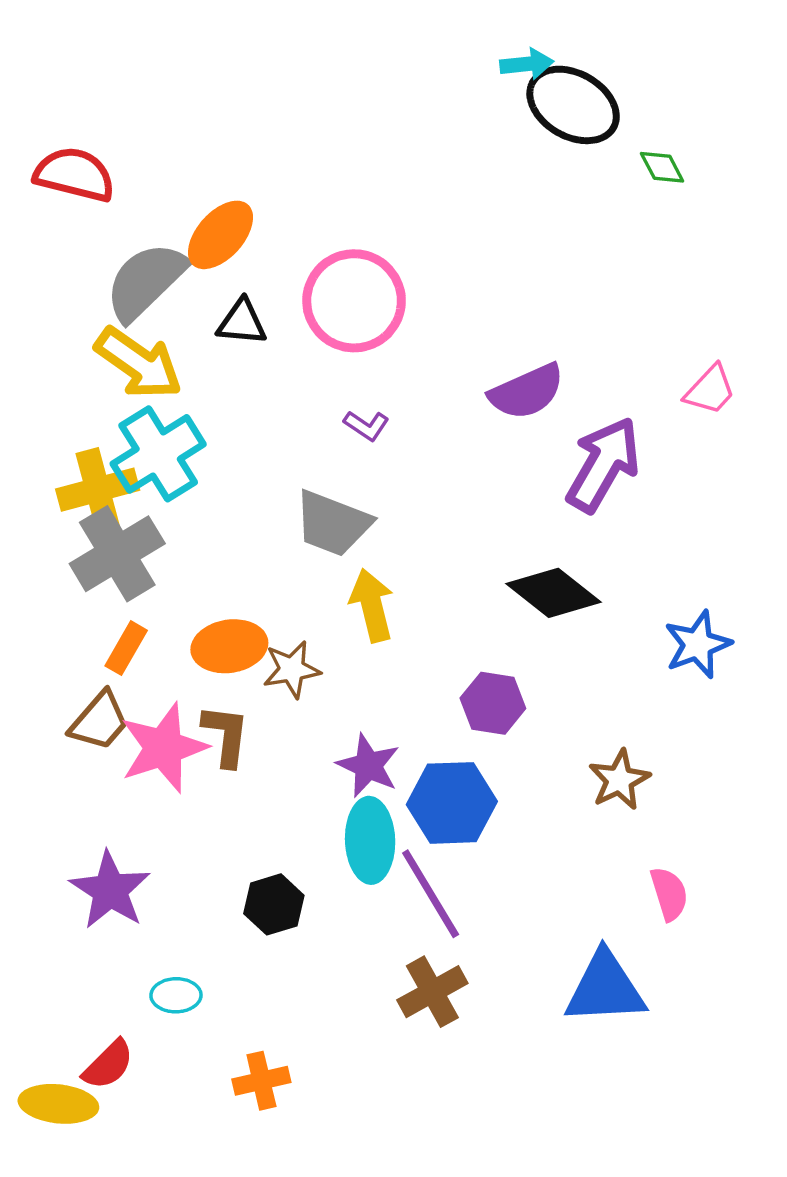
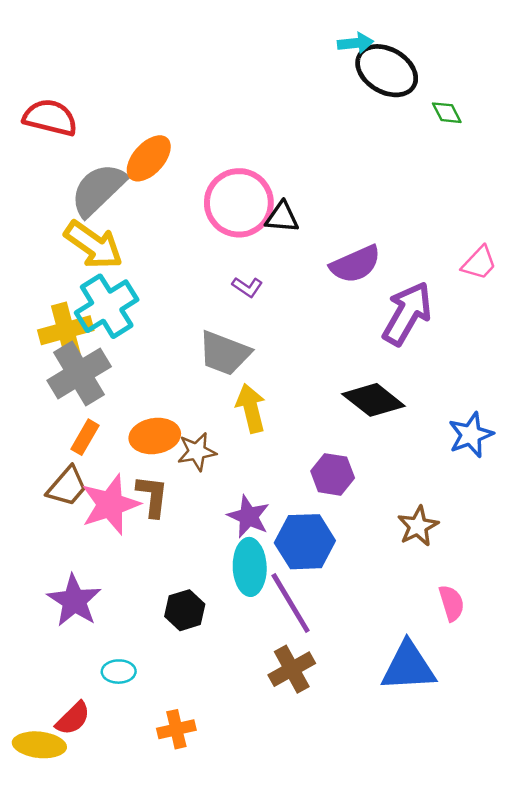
black triangle: (242, 322) -> (282, 217), moved

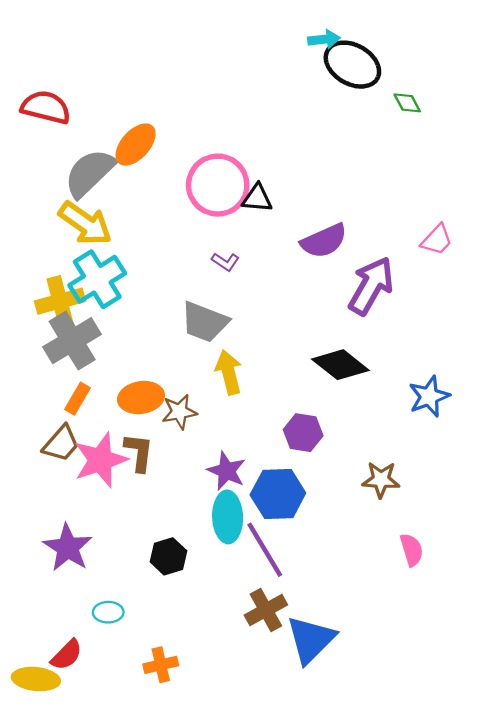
brown star: (418, 526) -> (381, 480), turned 30
blue triangle: (408, 667) -> (311, 640), moved, turned -42

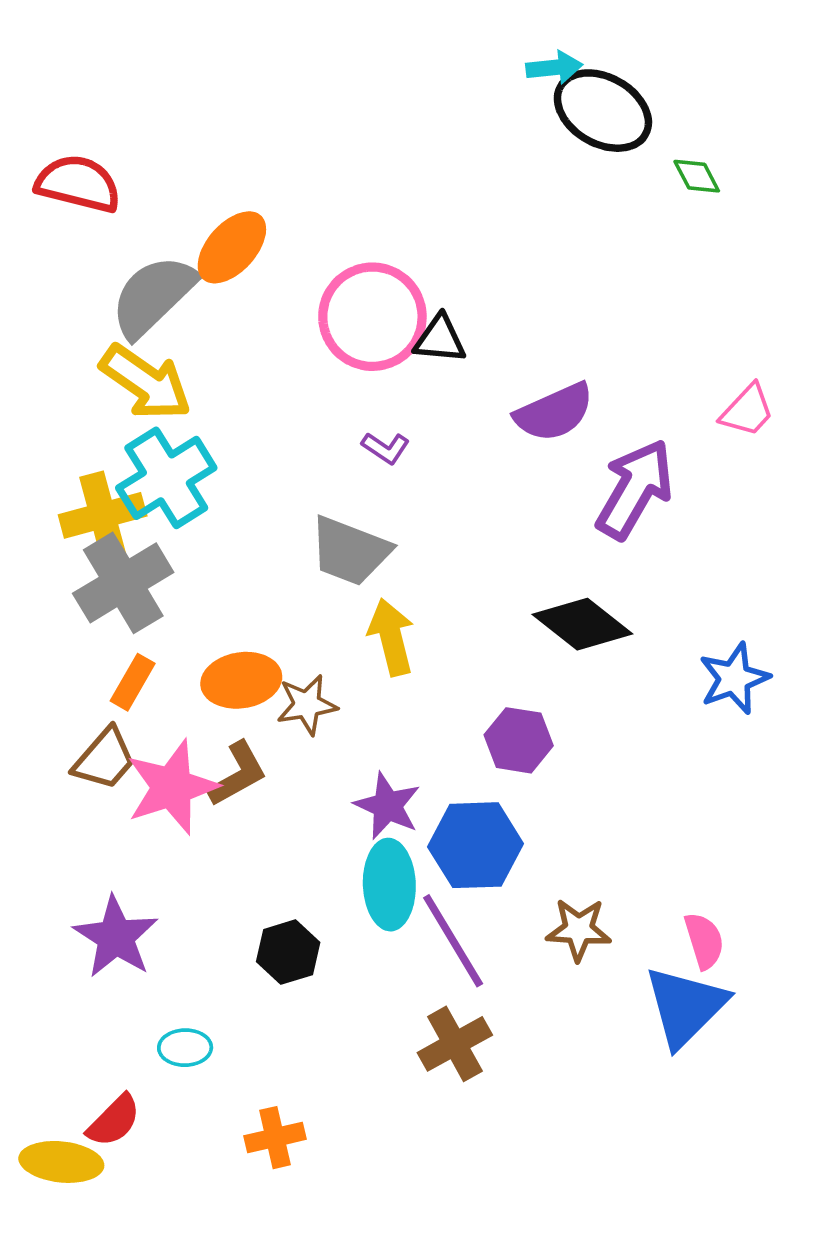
brown L-shape: (139, 452) -> (238, 774), turned 54
brown star: (381, 480) -> (579, 930), moved
blue triangle: (311, 640) -> (685, 1006), moved

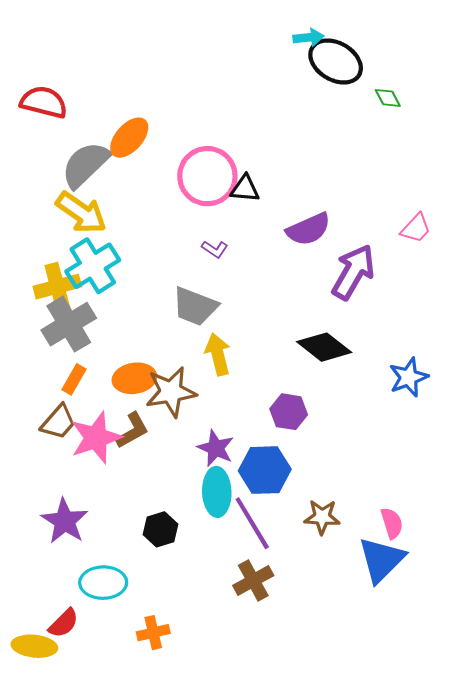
brown star: (307, 705) -> (171, 392), size x1.5
cyan ellipse: (185, 1048) -> (103, 583), size x1.6

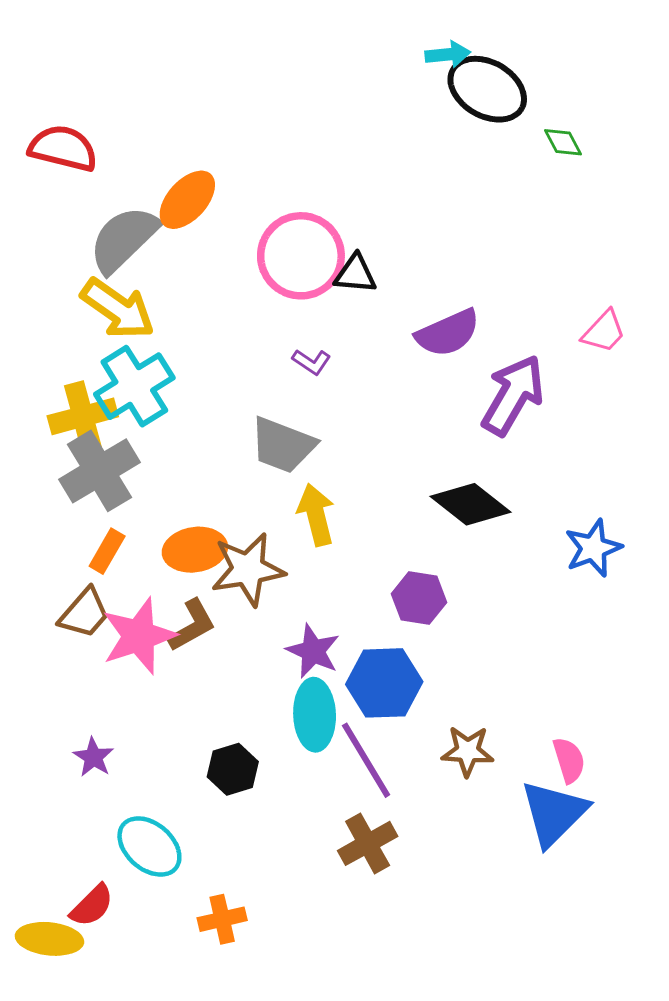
purple star: (65, 521) -> (93, 757), size x0.6
cyan ellipse: (103, 583) -> (149, 846), turned 42

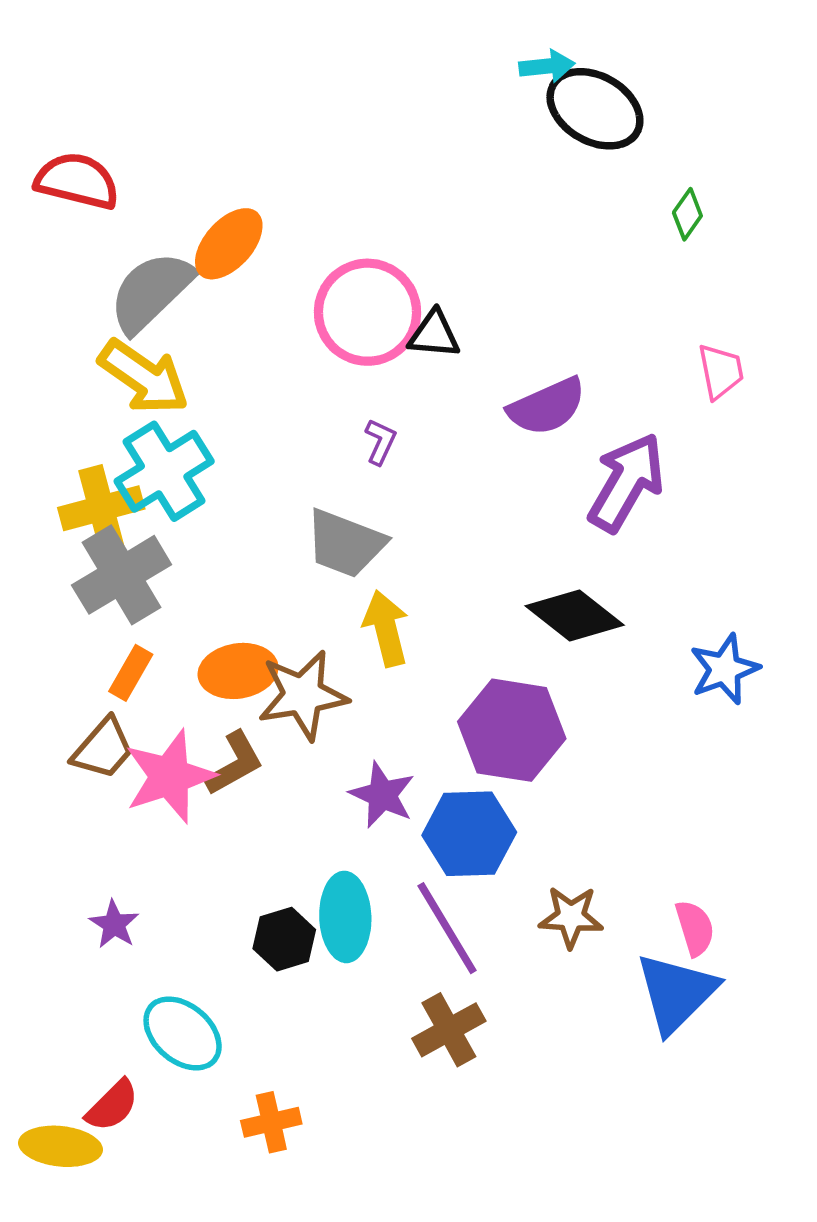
green diamond: (563, 142) -> (687, 214), moved, turned 63
pink trapezoid: (604, 332) -> (721, 371), moved, turned -54
purple L-shape: (312, 362) -> (380, 442), turned -99
purple hexagon: (419, 598) -> (512, 730), size x1.6
cyan ellipse: (315, 715) -> (345, 917), moved

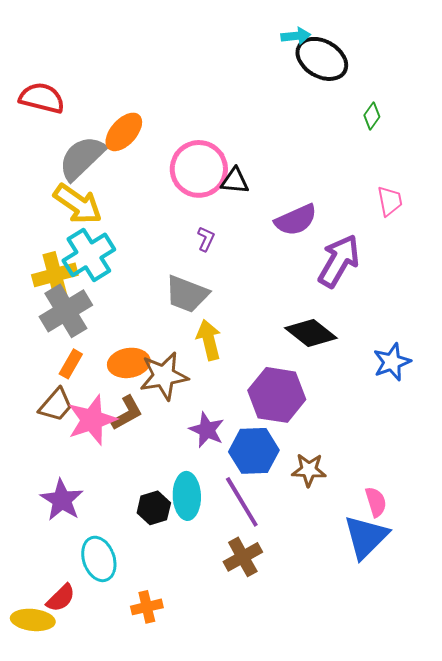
brown star: (571, 917) -> (309, 470), moved
purple star: (114, 924) -> (62, 500), size x1.6
cyan ellipse: (183, 1033) -> (99, 559), turned 30

